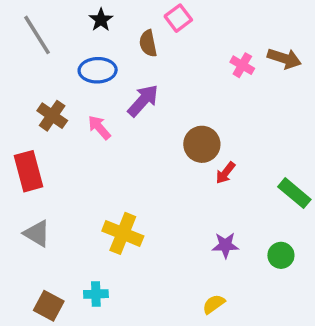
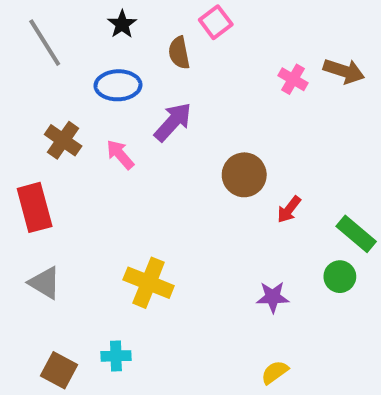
red arrow: (225, 173) -> (289, 209), moved
green circle: (281, 255) -> (340, 277), moved
yellow semicircle: (214, 304) -> (275, 372), moved

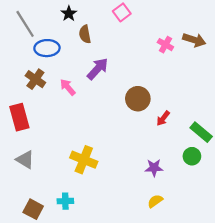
brown semicircle: (179, 53) -> (85, 34), moved
blue ellipse: (118, 85) -> (47, 48), moved
yellow semicircle: (275, 372) -> (155, 201), moved

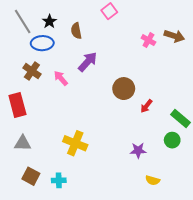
black star: (69, 14) -> (49, 21), moved
gray triangle: (25, 160) -> (23, 143), turned -30
yellow semicircle: (155, 201) -> (153, 180), moved, turned -128
brown square: (33, 209) -> (31, 176), moved

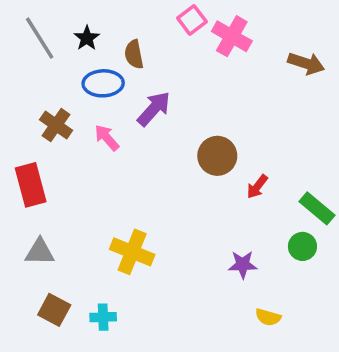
pink cross: (148, 40) -> (232, 36), moved, size x1.5
blue ellipse: (42, 43) -> (103, 83), moved

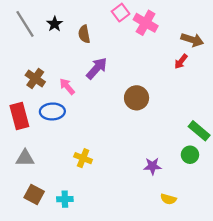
blue ellipse: (103, 83) -> (52, 111), moved
red arrow: (257, 187) -> (181, 61), moved
yellow cross: (132, 252) -> (83, 158), size x0.7

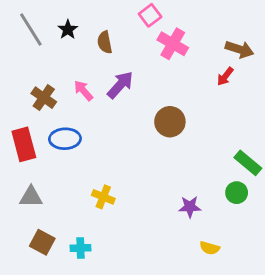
pink cross: (146, 23) -> (173, 44), moved
pink arrow: (67, 86) -> (83, 91), moved

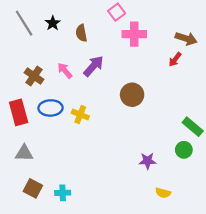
pink cross: (173, 44) -> (134, 34), turned -30
yellow cross: (103, 197) -> (80, 115), moved

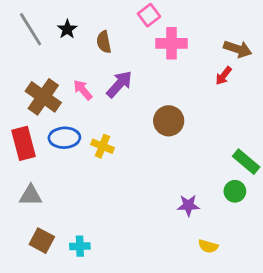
brown cross: (34, 76) -> (43, 97), size x1.4

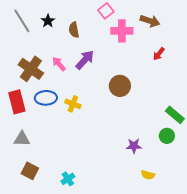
brown arrow: (238, 49) -> (150, 21), moved
cyan cross: (80, 246) -> (68, 179), moved, turned -32

